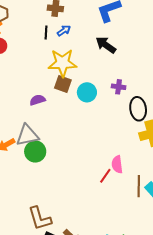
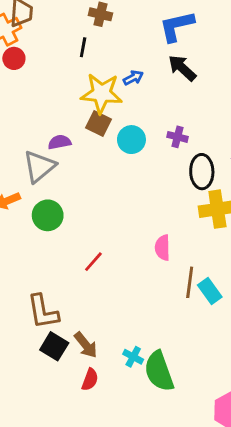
blue arrow: (64, 31) -> (133, 78), moved
black arrow: (106, 45) -> (182, 68), moved
gray triangle: (27, 135) -> (39, 166), moved, turned -35
red line: (105, 176) -> (93, 262), moved

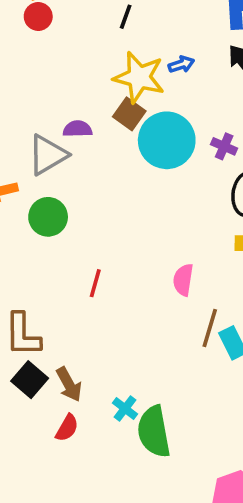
cyan circle: (131, 140) -> (167, 140), size x1.6
red line: (93, 262) -> (95, 283), turned -35

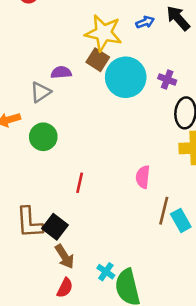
blue arrow: (181, 64) -> (145, 22), moved
gray triangle: (48, 155) -> (41, 92), size x0.7
black square: (30, 380) -> (55, 227), moved

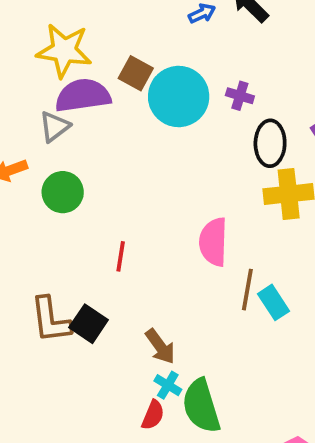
yellow star: (103, 33) -> (64, 50), moved
purple semicircle: (61, 72) -> (83, 95), size x1.8
pink semicircle: (143, 177) -> (213, 242), size x1.4
brown arrow: (65, 257) -> (160, 346), moved
red semicircle: (65, 288) -> (153, 415), moved

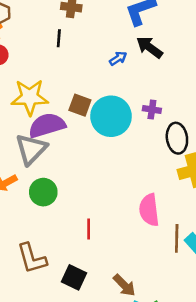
gray triangle: (55, 127) -> (31, 149), size x1.5
brown L-shape: (50, 320) -> (32, 258), moved

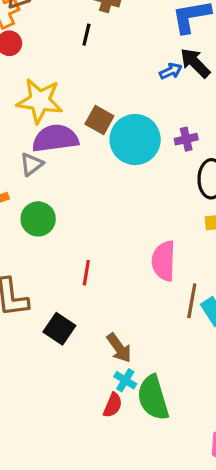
blue arrow: (118, 58) -> (171, 71), moved
purple cross: (152, 109) -> (186, 139), turned -30
gray triangle: (31, 149) -> (31, 164), size x0.6

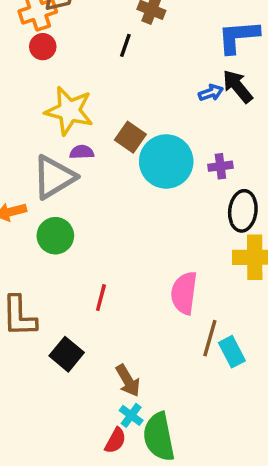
purple semicircle: (55, 138) -> (82, 152), size x0.5
gray triangle: (31, 164) -> (54, 177), size x1.8

